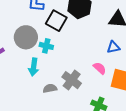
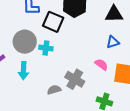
cyan arrow: (34, 67) -> (24, 71), moved

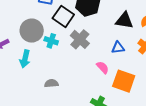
gray cross: (75, 79) -> (80, 39), moved

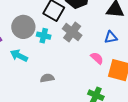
cyan arrow: (25, 59) -> (19, 56), turned 108

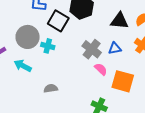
gray cross: (72, 32) -> (92, 49), moved

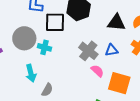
black square: (58, 21) -> (55, 22), turned -30
cyan arrow: (23, 66) -> (31, 73), moved, turned -132
gray semicircle: (51, 88) -> (47, 90), turned 128

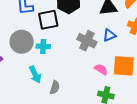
pink semicircle: (97, 71) -> (101, 69), moved

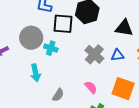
pink semicircle: (101, 69) -> (91, 87), moved
gray semicircle: (55, 87) -> (58, 95), moved

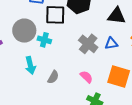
gray semicircle: (58, 95) -> (53, 77), moved

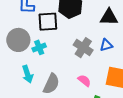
cyan cross: (44, 40) -> (39, 47), turned -32
gray semicircle: (53, 77) -> (51, 84), size x1.5

